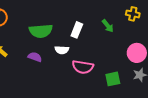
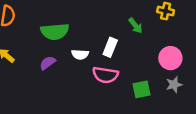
white rectangle: (77, 30) -> (110, 47), moved
purple semicircle: (35, 57) -> (48, 63), turned -56

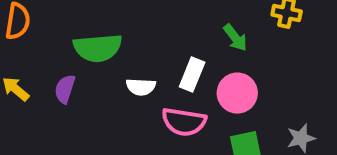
pink circle: (170, 58) -> (237, 93), moved
purple semicircle: (48, 63) -> (65, 89), moved, turned -35

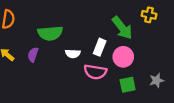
green arrow: (235, 38) -> (122, 28), size x1.6

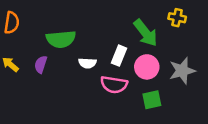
gray star: (157, 80) -> (182, 71), moved, size x1.5

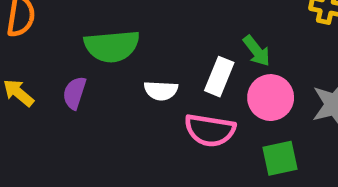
green arrow: (146, 33) -> (257, 51), moved, size x0.6

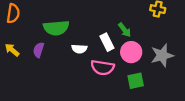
white rectangle: (219, 77) -> (107, 42), turned -49

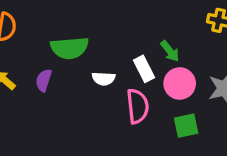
pink semicircle: (103, 68) -> (138, 106), turned -105

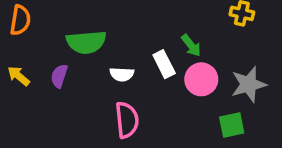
pink semicircle: (138, 106) -> (127, 120), moved
green square: (186, 126) -> (232, 125), moved

